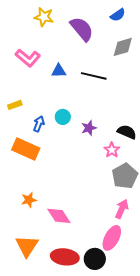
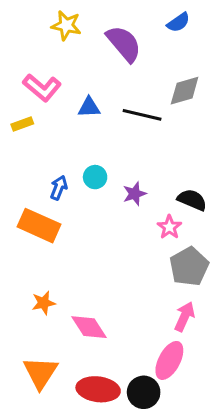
gray diamond: (123, 47) -> (185, 91), moved
yellow rectangle: (15, 105) -> (22, 124), moved

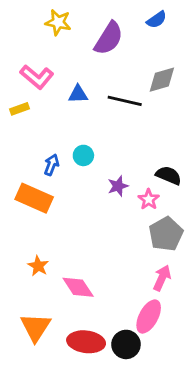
purple semicircle: (124, 44) -> (109, 38), turned 72
purple star: (134, 194) -> (118, 186), moved
orange star: (44, 303) -> (38, 266), turned -30

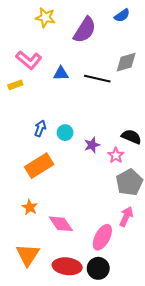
cyan circle: (83, 155) -> (65, 133), moved
orange rectangle: (34, 198) -> (39, 166), moved, turned -56
pink ellipse: (149, 317) -> (102, 237), moved

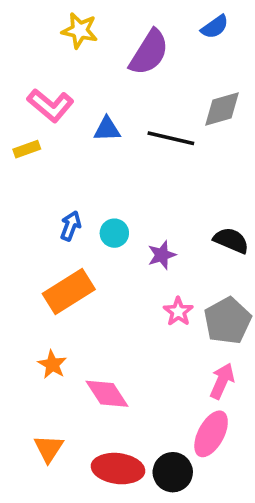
pink star: (116, 155) -> (178, 312), moved
pink ellipse: (102, 237) -> (211, 434), moved
orange triangle: (28, 255) -> (49, 448), size x0.7

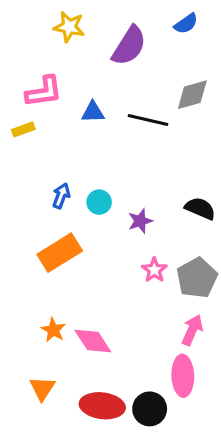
pink L-shape: (50, 105) -> (44, 92), turned -48
orange star: (52, 365) -> (53, 330), moved
pink ellipse: (211, 434) -> (183, 376), turned -30

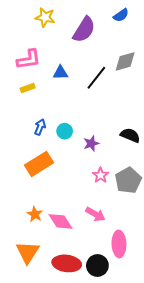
black line: (148, 120) -> (96, 78), turned -65
yellow rectangle: (23, 129) -> (28, 88), moved
pink arrow: (192, 330) -> (95, 214), moved, turned 96
orange triangle: (42, 388) -> (28, 252), size x1.4

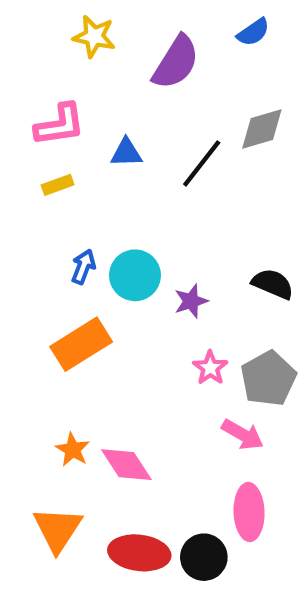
cyan circle: (65, 131) -> (135, 275), size x1.5
pink arrow: (95, 214) -> (243, 435), moved

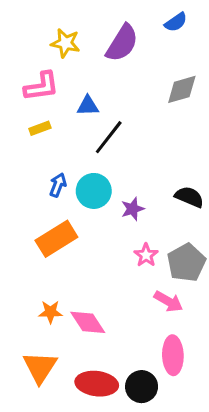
yellow star: (94, 36) -> (65, 43), moved
black line: (202, 163) -> (109, 137), moved
orange star: (73, 450) -> (50, 312), turned -30

